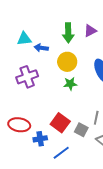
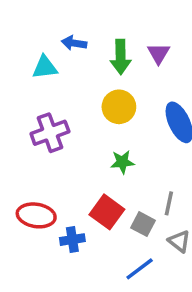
purple triangle: (90, 31) -> (159, 53), turned -32
blue arrow: (41, 48) -> (74, 43), moved
green star: (70, 84) -> (122, 162), moved
blue line: (61, 153) -> (140, 269), moved

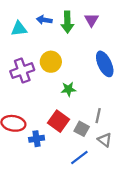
blue arrow: (74, 43) -> (44, 20), moved
yellow circle: (119, 107) -> (51, 62), moved

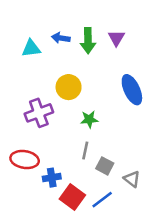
purple cross: (22, 71) -> (39, 113), moved
gray line: (98, 116) -> (85, 150), moved
red square: (59, 121) -> (72, 197), moved

